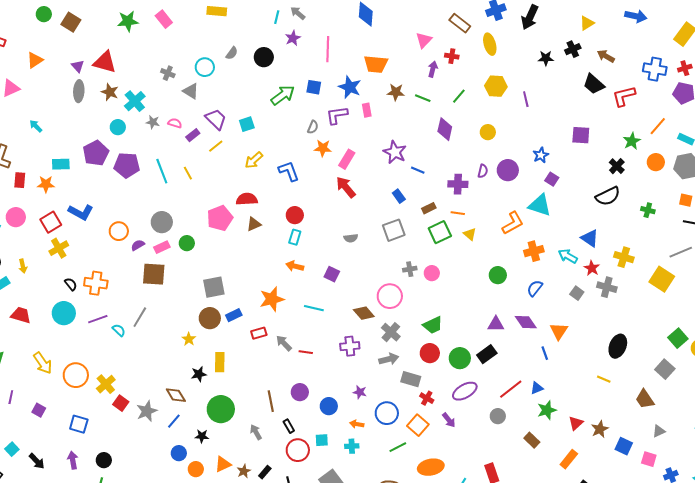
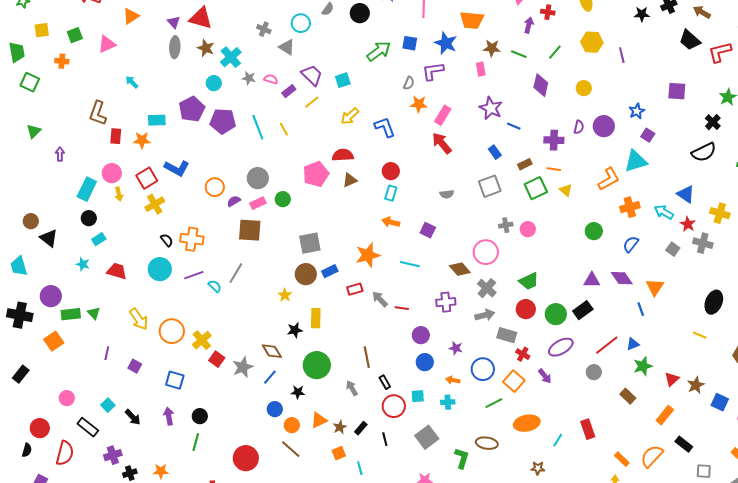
pink rectangle: (367, 110) -> (481, 69), moved
cyan triangle: (540, 205) -> (636, 161), turned -35
yellow arrow: (23, 266) -> (119, 194), moved
purple circle: (300, 392) -> (421, 335), moved

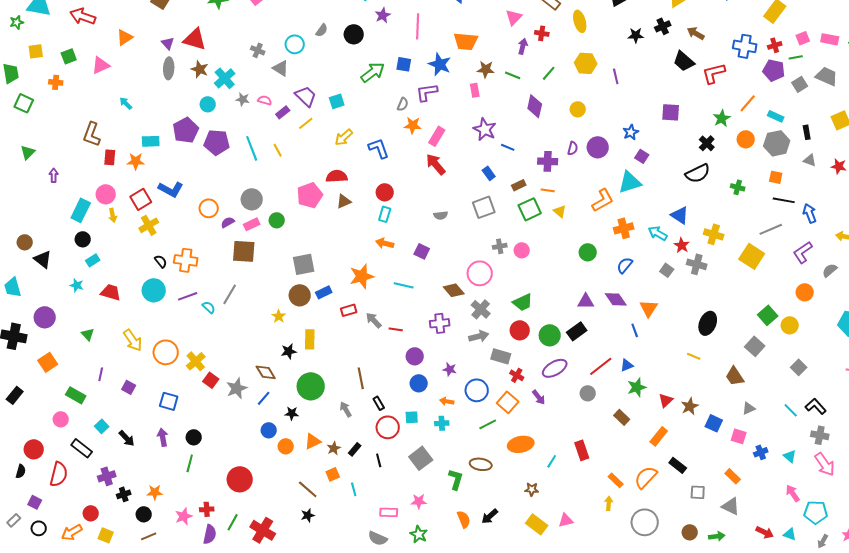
green rectangle: (71, 314) -> (76, 395), moved, turned 36
brown line: (291, 449) -> (308, 489), moved

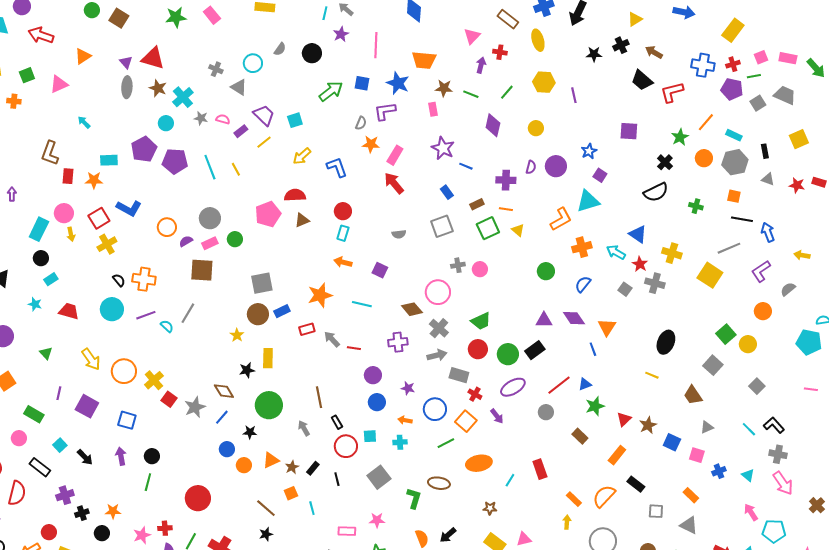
purple square: (129, 387) -> (87, 406), size x1.6

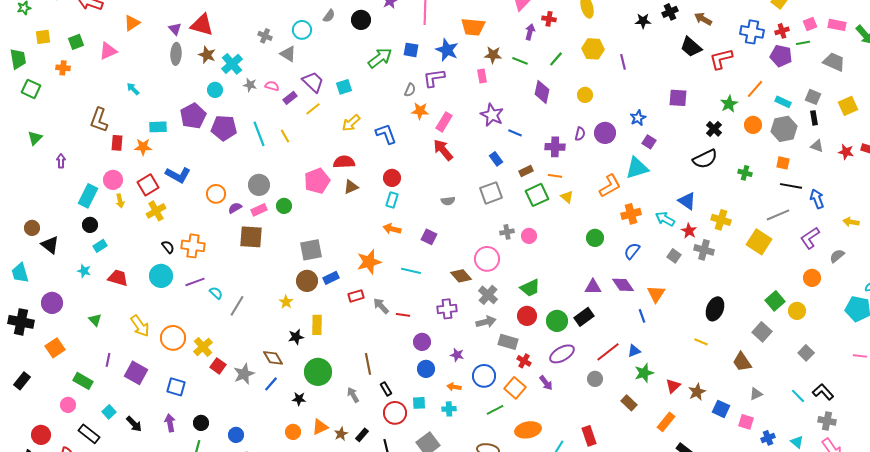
gray square: (758, 103) -> (813, 97), moved, turned -35
gray line: (188, 313) -> (237, 306), moved
blue circle: (227, 449) -> (236, 435), moved

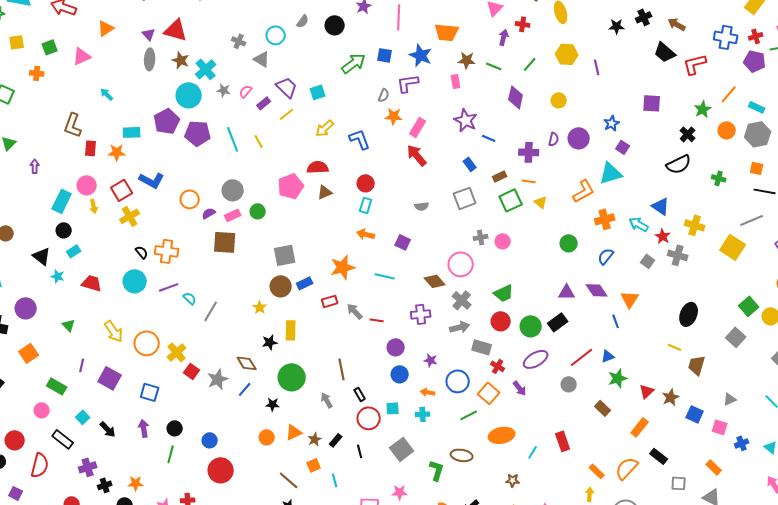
pink semicircle: (272, 86) -> (246, 91), turned -64
cyan circle: (215, 90) -> (189, 95), size x1.6
black triangle: (50, 245) -> (42, 256), moved
brown trapezoid: (742, 362) -> (697, 365), moved, turned 50

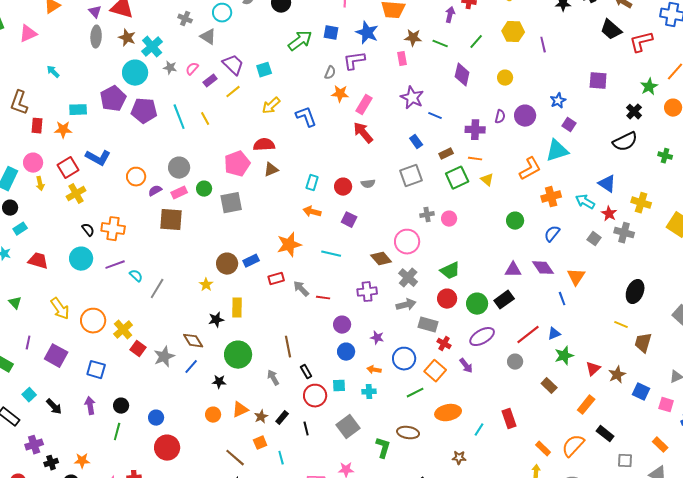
red circle: (366, 183) -> (343, 187), moved
gray square: (285, 255) -> (231, 203), moved

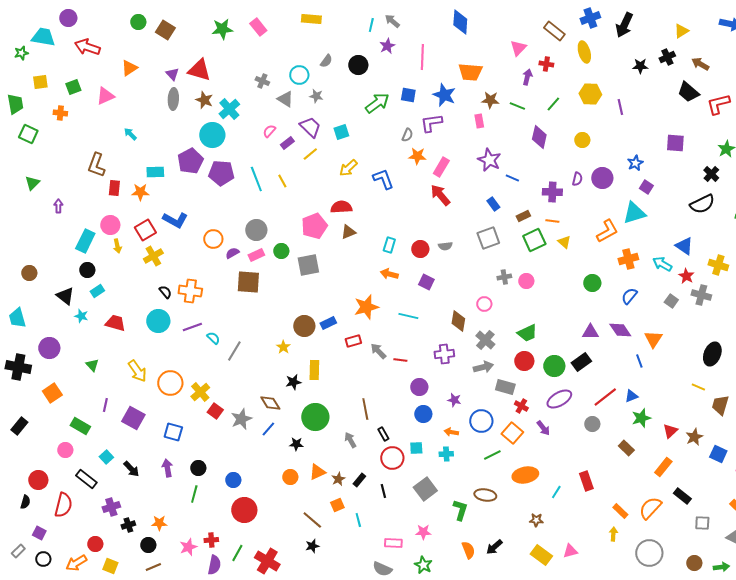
gray star: (170, 68) -> (316, 96), moved
pink circle: (407, 242) -> (484, 304), size x0.6
brown diamond: (381, 259) -> (458, 321), turned 50

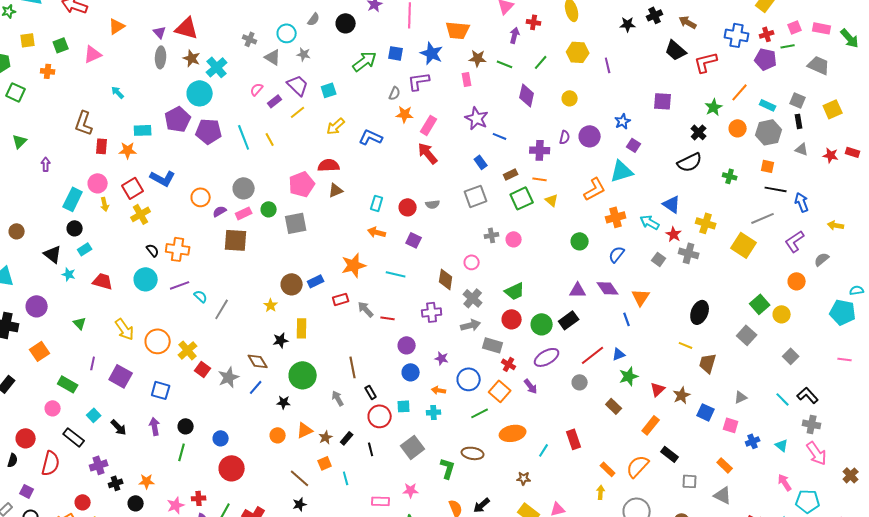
blue L-shape: (383, 179) -> (371, 137), turned -45

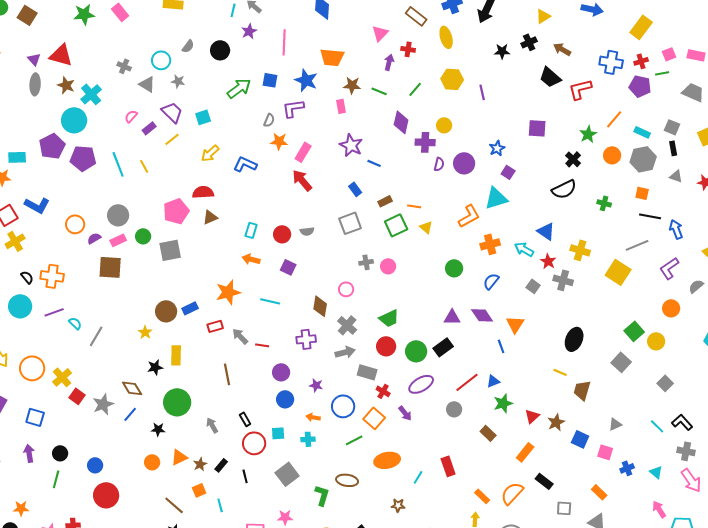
purple cross: (540, 150) -> (425, 142), moved
brown line: (353, 367) -> (227, 374), moved

